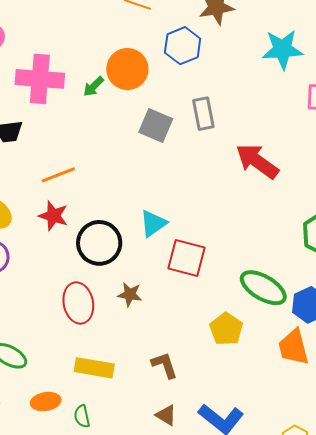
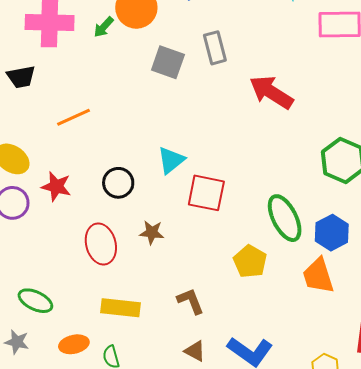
red star: (53, 216) -> (56, 186), moved
black circle: (99, 243) -> (118, 183), size x0.7
green ellipse: (263, 288) -> (285, 218), turned 36

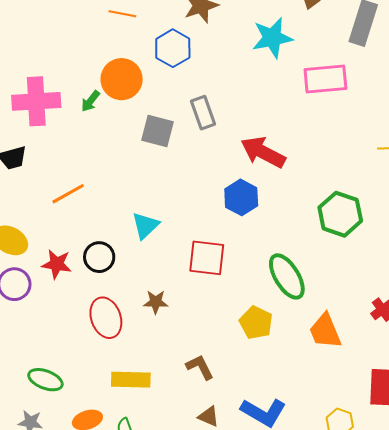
cyan triangle: (171, 160) -> (145, 226), moved
black circle: (118, 183) -> (99, 257), moved
blue hexagon: (332, 233) -> (241, 197), moved

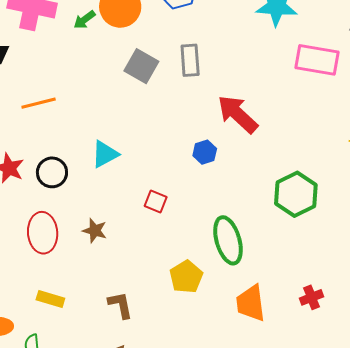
blue hexagon: (241, 197) -> (205, 152), size x0.7
red square: (207, 258) -> (156, 201), size x0.6
yellow rectangle: (131, 380) -> (50, 299), size x0.7

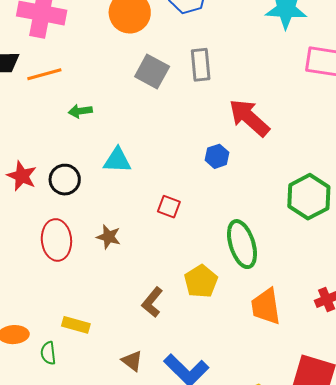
green arrow: (84, 20) -> (80, 111), moved, turned 30
orange line: (39, 103) -> (44, 74), moved
cyan triangle: (105, 154) -> (117, 160), turned 32
yellow rectangle: (50, 299) -> (76, 325), moved
brown L-shape: (120, 305) -> (152, 302), moved, turned -128

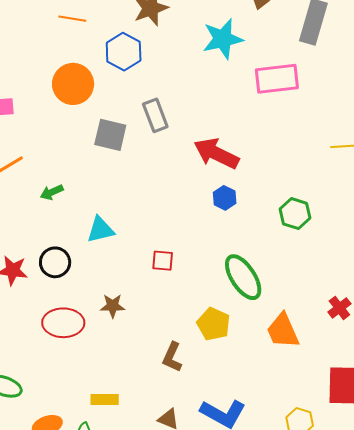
blue hexagon: (217, 156) -> (225, 198), moved
green hexagon: (309, 197) -> (295, 214), size x0.7
red ellipse: (56, 240) -> (63, 323), turned -69

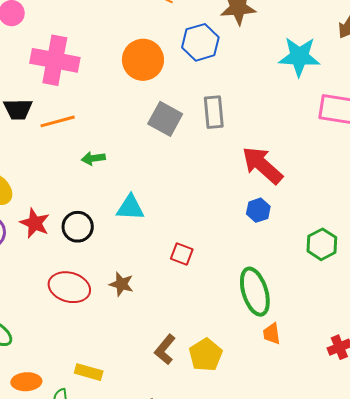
yellow pentagon: (213, 324) -> (206, 355), moved
orange trapezoid: (283, 331) -> (272, 334), moved, size x0.6

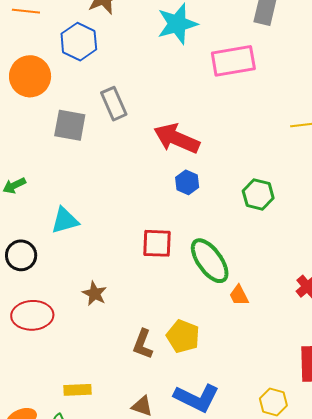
red square: (182, 254) -> (157, 243), moved, size x1.4
brown star: (121, 284) -> (95, 294), moved, turned 30

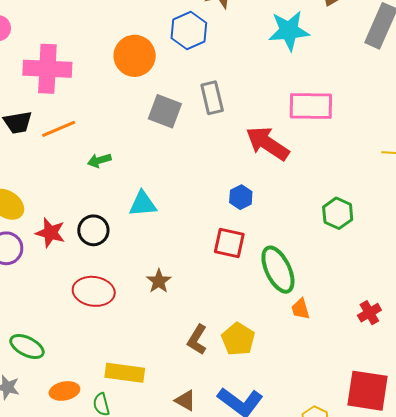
pink rectangle: (233, 61) -> (311, 106), moved
blue hexagon: (187, 182) -> (241, 197), moved
yellow rectangle: (78, 390) -> (125, 373), size x1.4

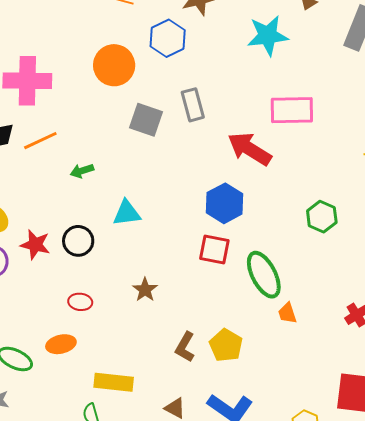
blue hexagon: (241, 197) -> (225, 203), size x1.6
red ellipse: (94, 291) -> (80, 302), size x0.6
orange ellipse: (64, 391) -> (61, 344), moved

